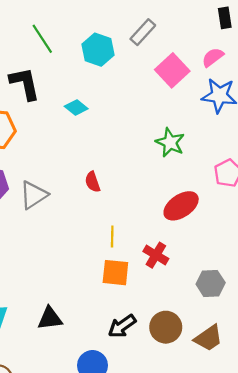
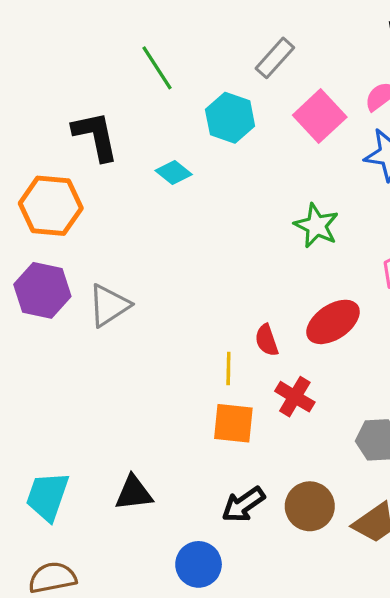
green line: (42, 39) -> (157, 68), moved
cyan hexagon: (98, 50) -> (230, 118), moved
red semicircle: (93, 182) -> (267, 340), moved

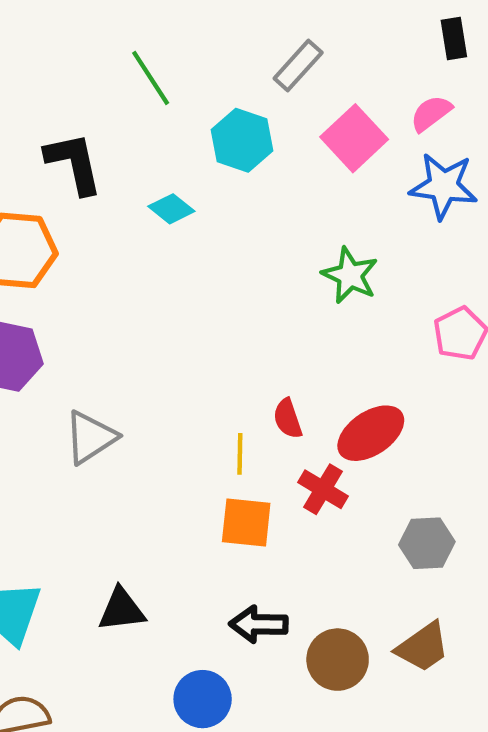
gray triangle: (109, 305) -> (90, 437), moved
red ellipse: (333, 322) -> (371, 433), moved
black arrow: (243, 505) -> (259, 624), turned 36
brown circle: (310, 506) -> (338, 660), moved

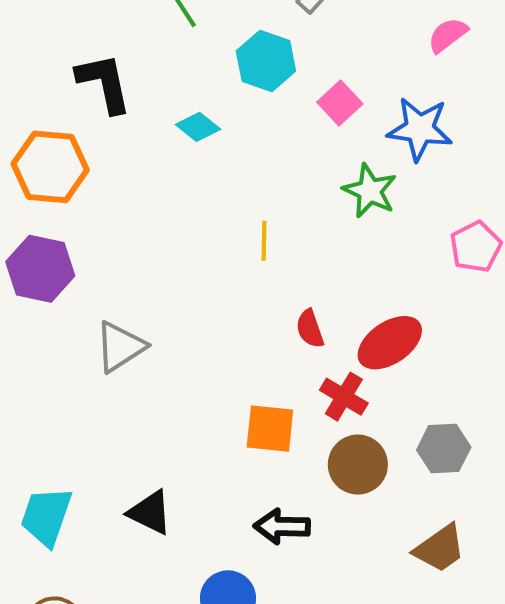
pink square: (354, 138) -> (340, 103), moved, size x0.7
blue star: (443, 186) -> (420, 129), moved
yellow line: (240, 454) -> (264, 241), moved
black triangle: (122, 610) -> (150, 512), turned 33
brown circle: (338, 660) -> (358, 465), moved

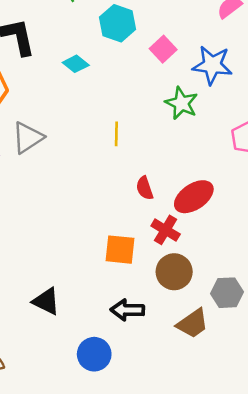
gray triangle: (120, 347) -> (28, 138), moved
gray hexagon: (444, 449) -> (227, 293), moved
brown trapezoid: (440, 548) -> (193, 323), moved

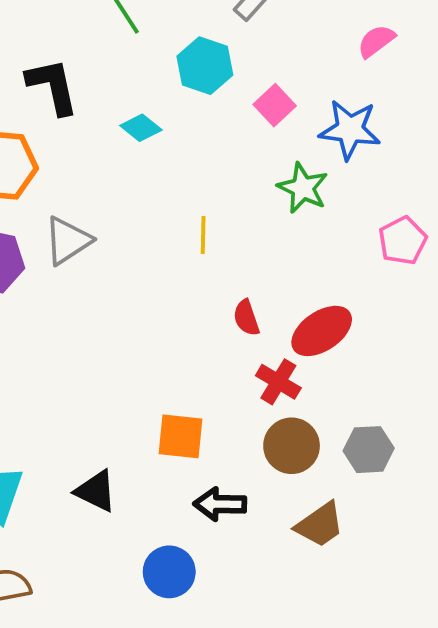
orange square: (120, 250) -> (180, 436), moved
gray hexagon: (227, 293) -> (369, 450), moved

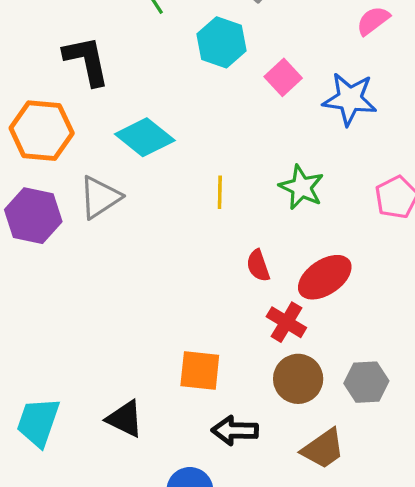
cyan diamond: (141, 128) -> (145, 137), moved, size x1.6
green star: (303, 188) -> (301, 187), moved

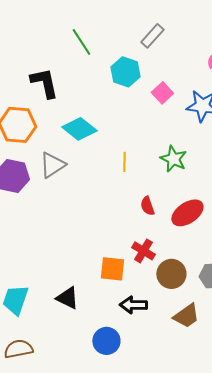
red cross: (286, 322) -> (143, 251), moved

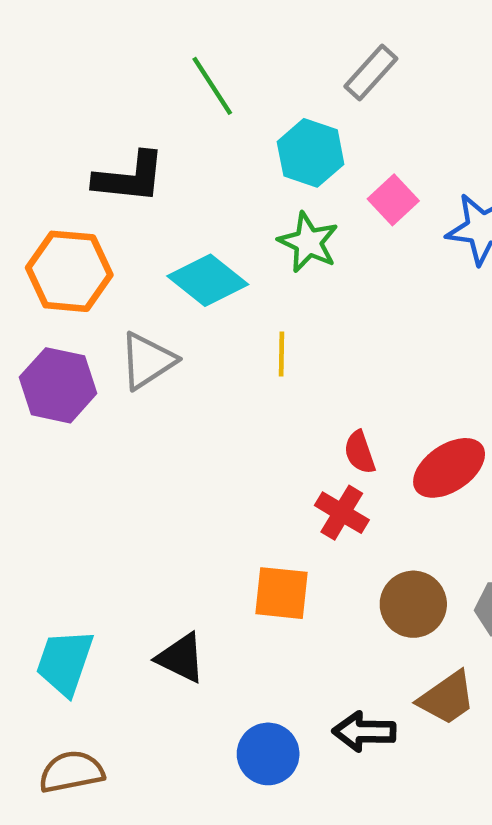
black L-shape: (44, 83) -> (130, 177), turned 108
green star: (173, 159) -> (308, 242), moved
yellow line: (124, 162) -> (282, 354), moved
red cross: (143, 251) -> (342, 513), moved
black arrow: (133, 305) -> (364, 732), moved

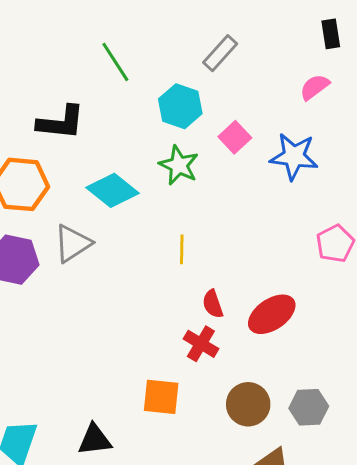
yellow line: (282, 354) -> (182, 249), moved
black triangle: (181, 658) -> (95, 440), turned -33

